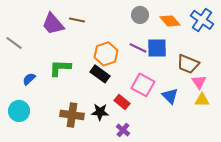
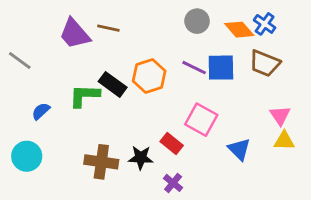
blue cross: (202, 20) -> (265, 24), moved, size x0.7
brown trapezoid: (188, 64) -> (265, 63), moved
black rectangle: (100, 74) -> (113, 84), moved
blue triangle: (170, 96) -> (239, 149), moved

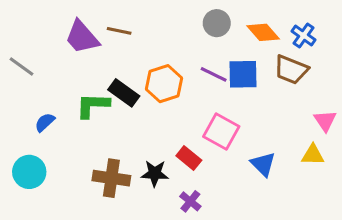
blue cross: (265, 24) -> (303, 36), moved
pink triangle: (280, 115) -> (325, 121), moved

